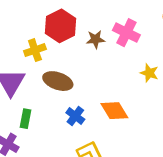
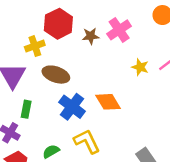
pink cross: (126, 33) -> (119, 30), turned 30
blue cross: (75, 116) -> (72, 107), size x1.5

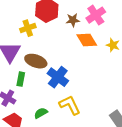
brown ellipse: (56, 75) -> (36, 61), moved
orange diamond: (108, 102) -> (87, 40), moved

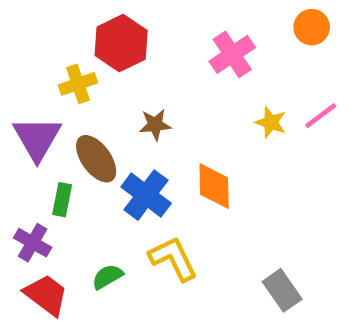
brown star: (73, 20) -> (155, 125), moved
orange diamond: (87, 40) -> (214, 186), moved, turned 30
brown ellipse: (36, 61) -> (96, 159), turned 35

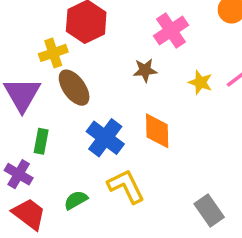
brown star: (155, 125) -> (145, 70), moved
brown ellipse: (96, 159) -> (74, 88), moved

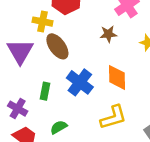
yellow cross: (53, 53) -> (42, 22), turned 30
green rectangle: (41, 141) -> (45, 91), moved
yellow L-shape: (126, 186) -> (113, 117), moved, turned 100

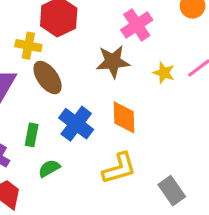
brown star: (108, 34) -> (113, 62), size x1.5
green semicircle: (59, 127) -> (49, 168), moved

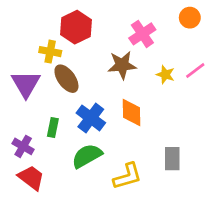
green semicircle: (49, 168) -> (87, 156), moved, size x1.6
yellow L-shape: (119, 168) -> (127, 176), moved
gray rectangle: (172, 191) -> (172, 159), moved, turned 35

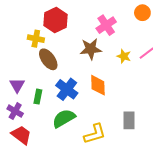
purple triangle: (26, 84) -> (17, 85), moved, size x0.7

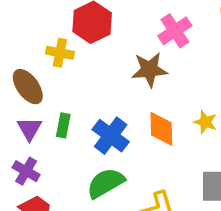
yellow star: (124, 56) -> (205, 122), moved
brown ellipse: (48, 59) -> (28, 87), moved
green rectangle: (38, 97) -> (63, 125), moved

